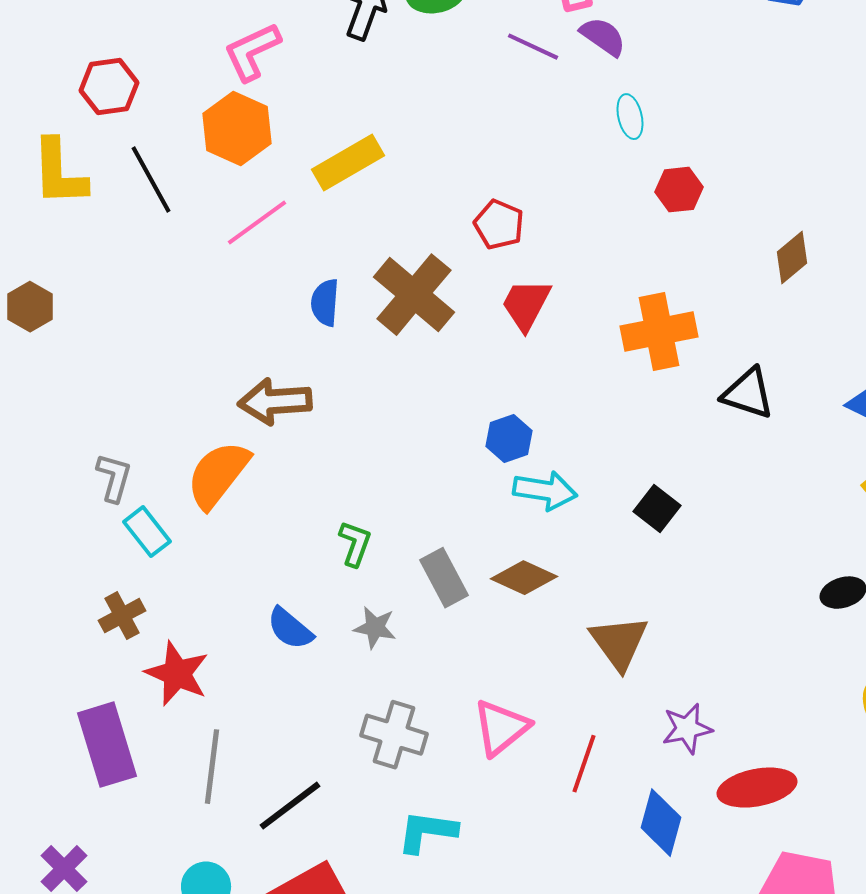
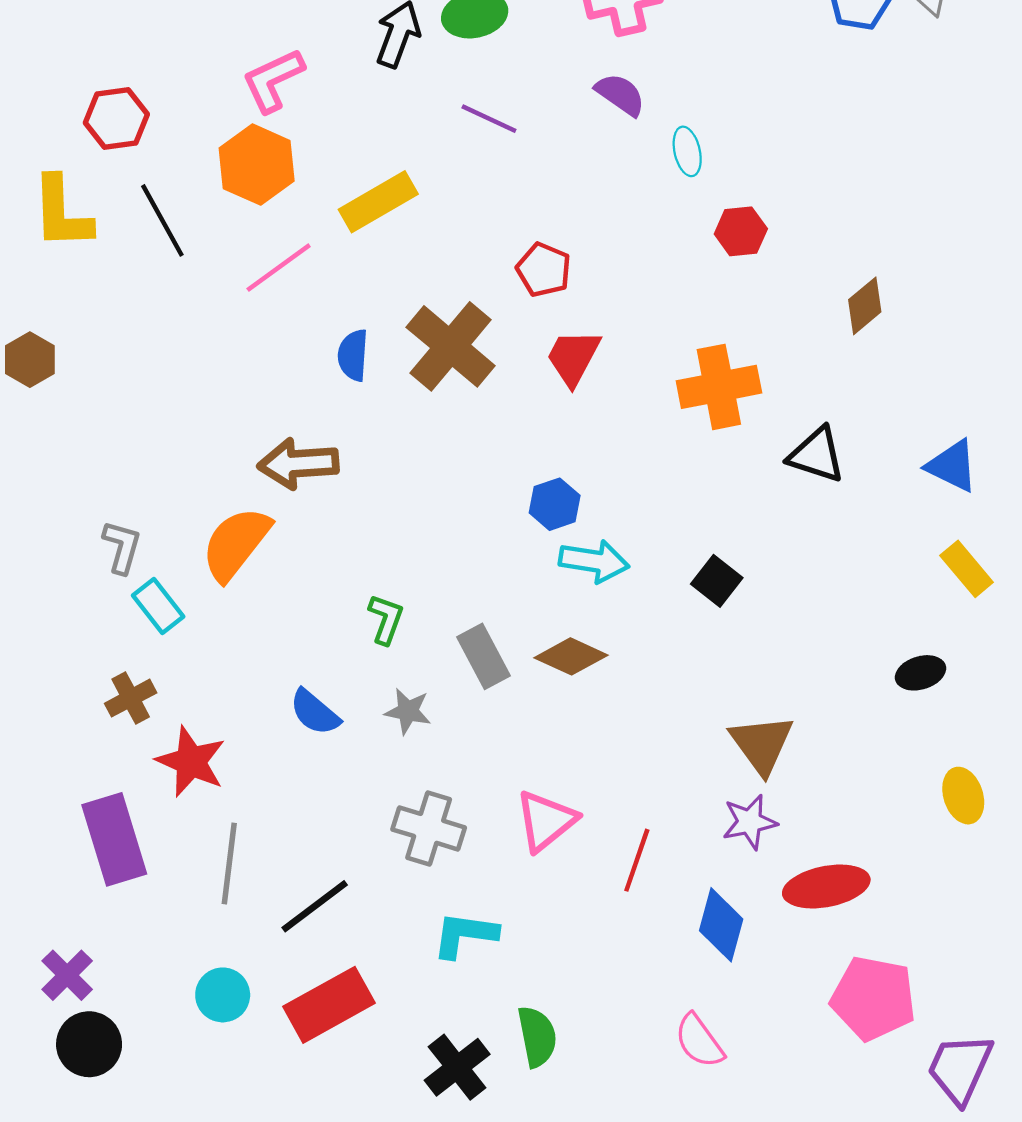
purple semicircle: (603, 37) -> (620, 94), moved
purple line: (533, 47) -> (489, 119), moved
brown triangle: (619, 643) -> (762, 744), moved

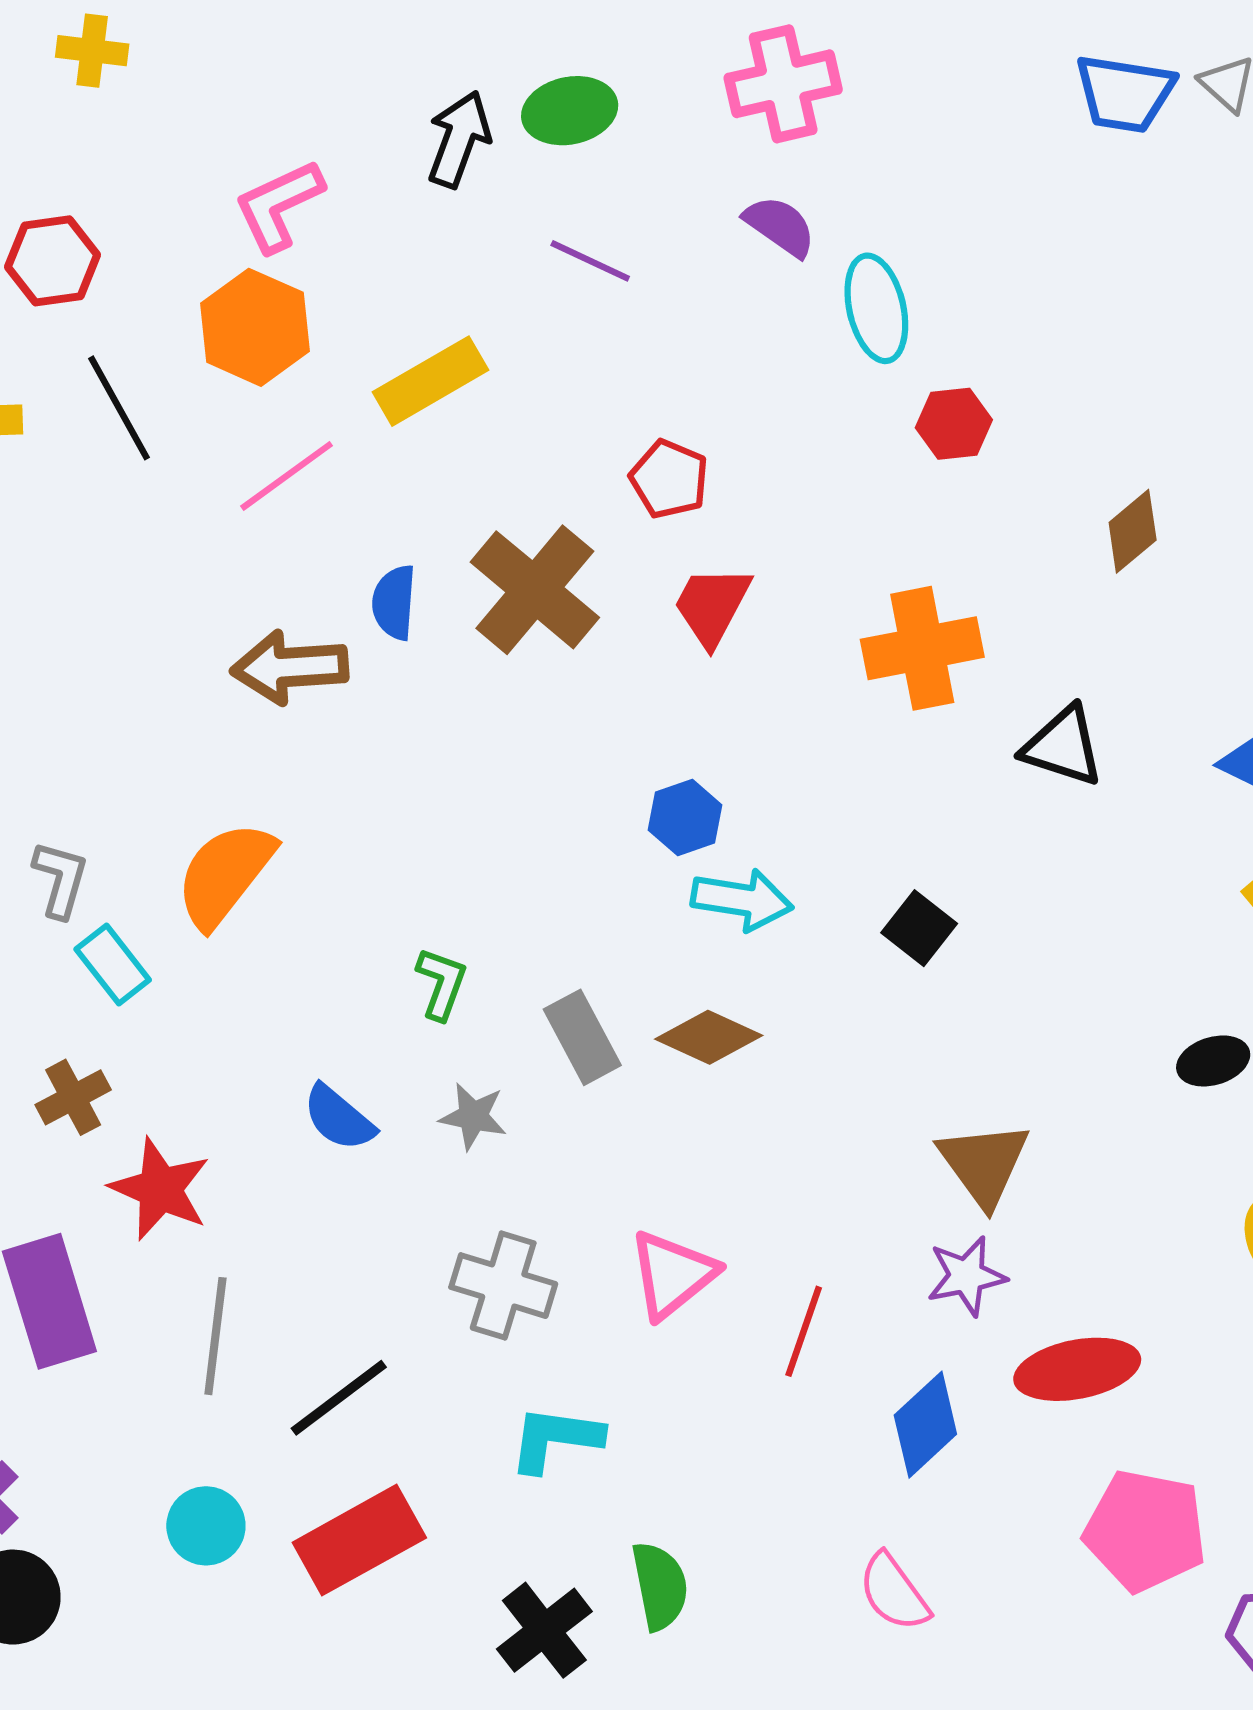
cyan ellipse: (687, 151) -> (876, 308), size x1.5
brown arrow: (298, 464) -> (290, 667), moved
blue diamond: (721, 925) -> (925, 1425), turned 32

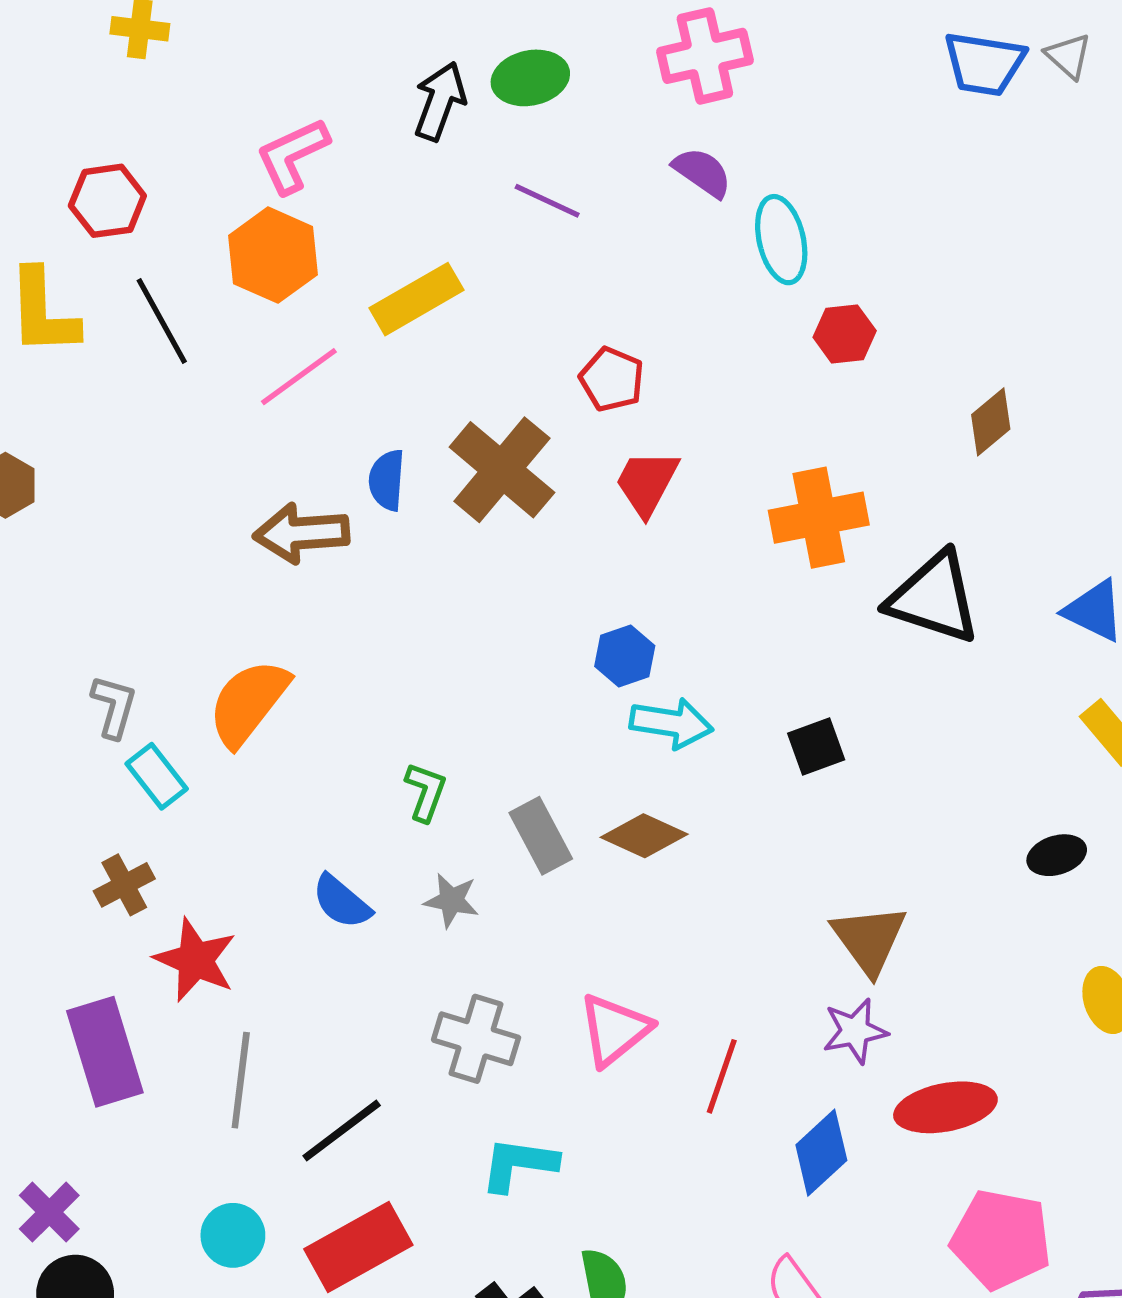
black triangle: (1063, 746) -> (934, 598), size x1.4
black square: (919, 928) -> (816, 747), turned 32

